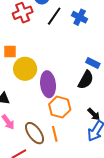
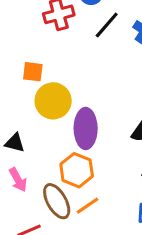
orange hexagon: (60, 107) -> (77, 170), moved
orange line: (55, 134) -> (88, 206), turned 63

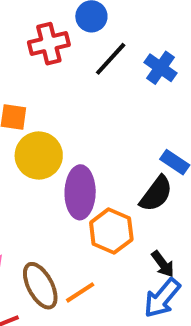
orange hexagon: (77, 170) -> (111, 231), moved

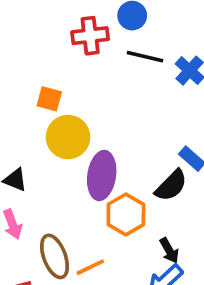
black line: (111, 59) -> (145, 57), turned 54

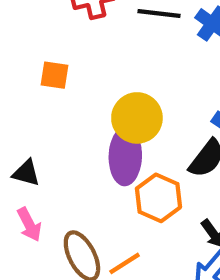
yellow circle: (68, 137) -> (137, 118), moved

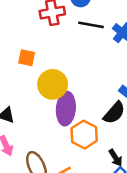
yellow circle: (137, 118) -> (53, 84), moved

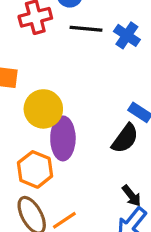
orange hexagon: (84, 135) -> (35, 169), moved

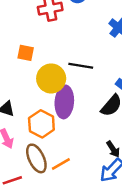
black line: (86, 29) -> (81, 66), moved

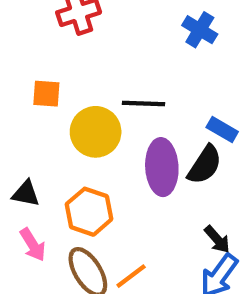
purple ellipse: (64, 102) -> (162, 167), moved

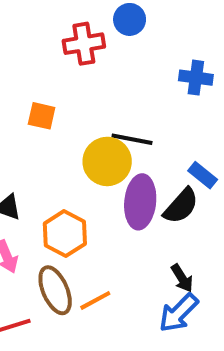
blue cross: (200, 30) -> (196, 78), turned -32
yellow circle: (96, 132) -> (107, 161), moved

